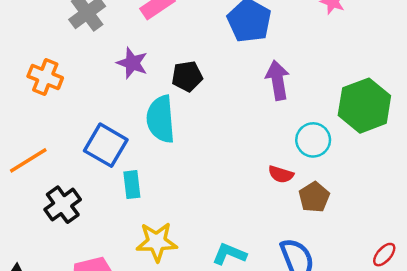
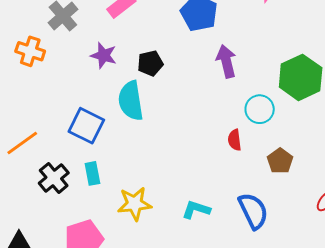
orange cross: (45, 77) -> (30, 51), moved
red semicircle: (281, 174) -> (235, 140), turned 70
cyan rectangle: (132, 185) -> (92, 173), moved
brown pentagon: (314, 197) -> (280, 161), moved

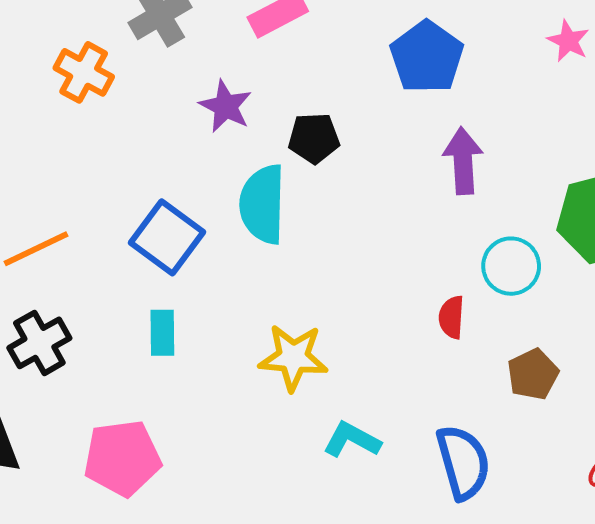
black cross: (54, 178) -> (39, 343), moved
yellow star: (135, 204) -> (293, 357), moved

